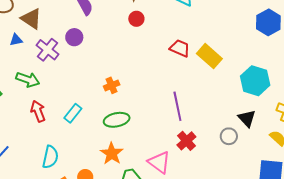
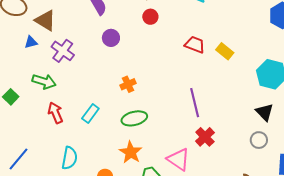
purple circle: (74, 37) -> (111, 38), moved
yellow rectangle: (209, 56) -> (225, 51), size x0.7
gray circle: (229, 136) -> (259, 140), moved

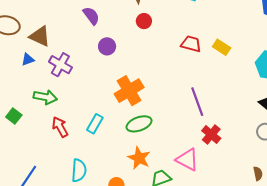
orange cross: (128, 84) -> (129, 91), size x1.8

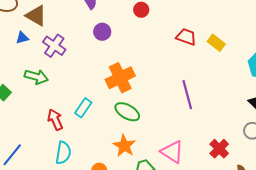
green ellipse: (139, 124) -> (127, 112), turned 45
red arrow: (60, 127) -> (55, 120), moved
red cross: (211, 134) -> (219, 149), moved

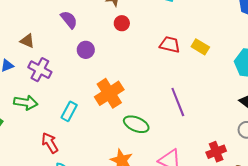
brown triangle: (36, 16) -> (27, 41), moved, size x0.7
cyan rectangle: (83, 108) -> (69, 111), moved
green ellipse: (127, 112) -> (136, 124), moved
red cross: (219, 149) -> (216, 152), turned 30

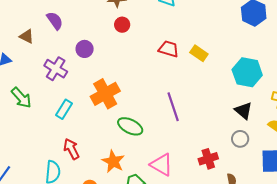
purple semicircle: (69, 20) -> (55, 21), moved
purple cross: (40, 70) -> (56, 69), moved
green arrow: (26, 103) -> (21, 98), turned 35
red arrow: (50, 143) -> (71, 149), moved

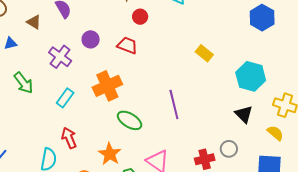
red circle: (122, 25) -> (140, 17), moved
red trapezoid: (169, 49) -> (127, 45), moved
gray circle: (240, 139) -> (229, 149), moved

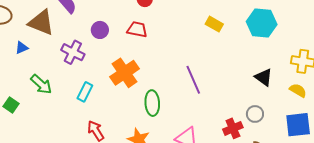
brown triangle: (34, 22) -> (41, 23), size x1.8
cyan hexagon: (251, 76) -> (262, 23), moved
green ellipse: (130, 120) -> (152, 103), turned 65

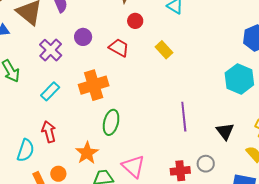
yellow rectangle: (214, 24) -> (164, 50), moved
purple line: (193, 80) -> (184, 117), moved

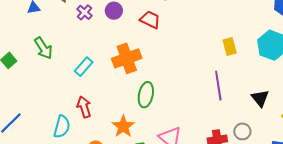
purple cross: (51, 50) -> (84, 12), moved, size x0.7
yellow rectangle: (164, 50) -> (230, 47), moved, turned 30

